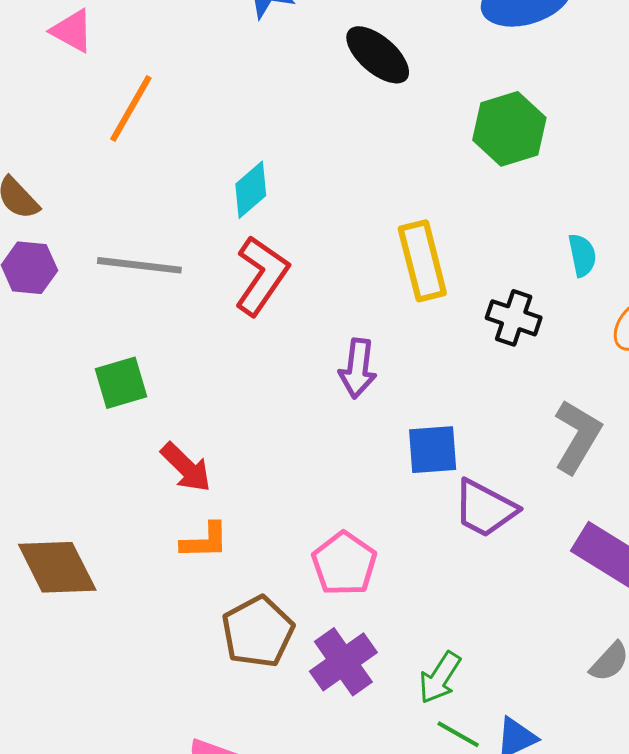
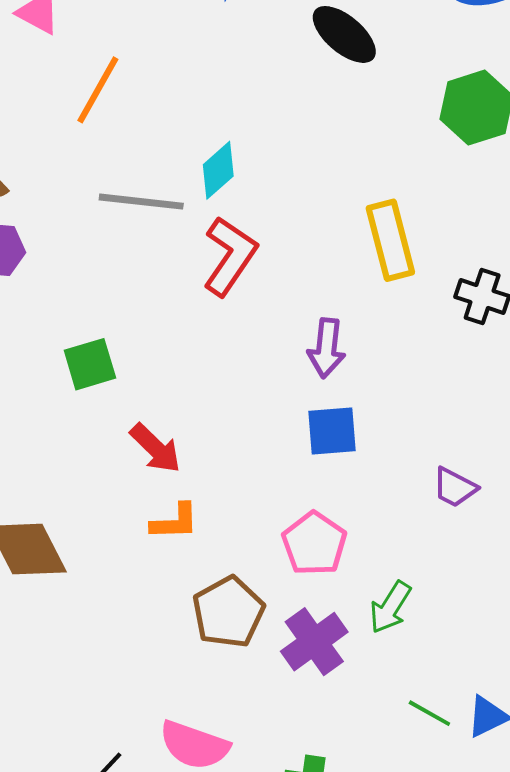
gray line: (139, 265) -> (141, 202), moved
blue square: (433, 450) -> (332, 431), moved
purple trapezoid: (485, 509) -> (455, 487), size x0.7
green arrow: (440, 678) -> (390, 607), moved

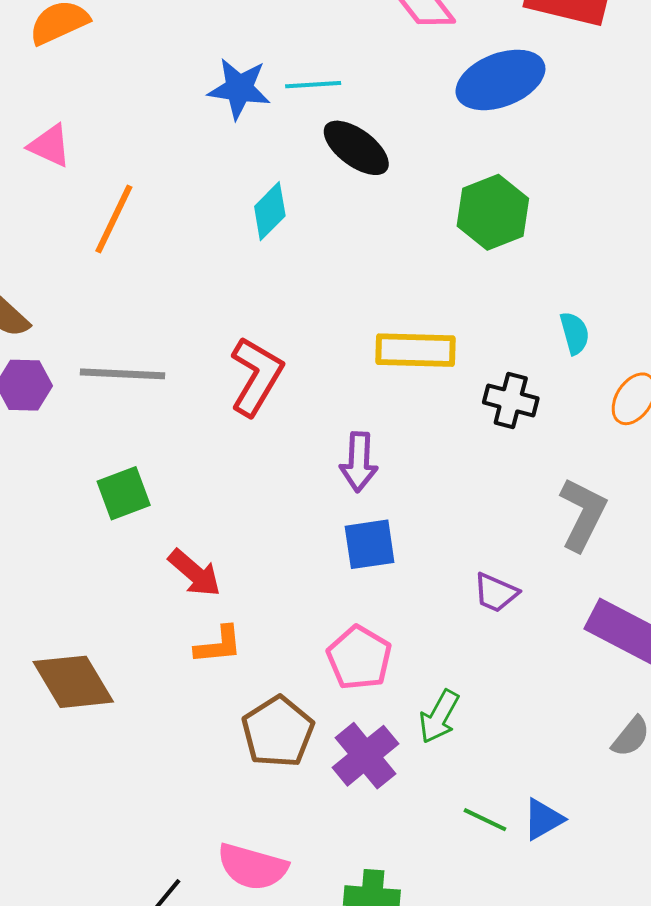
cyan diamond: (218, 170) -> (270, 211), moved
gray line: (141, 202) -> (122, 374), moved
yellow rectangle: (390, 240) -> (416, 350), turned -70

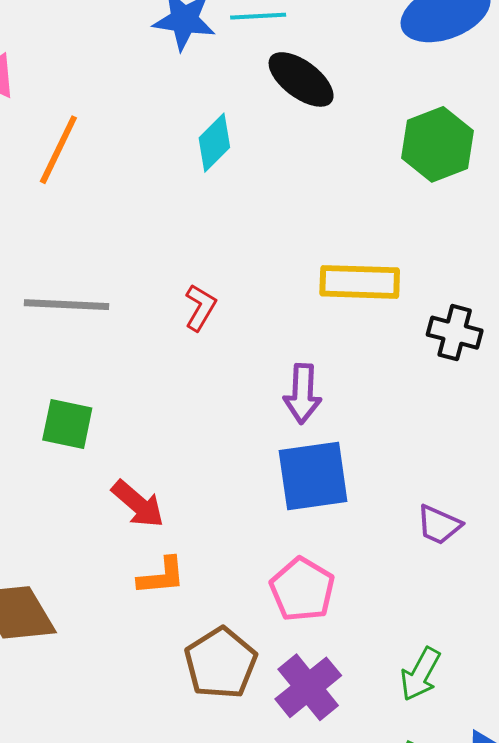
red L-shape: (256, 376) -> (200, 308), size x0.6
green square: (124, 493) -> (67, 424), turned 32
blue square: (370, 544) -> (313, 476), size x1.4
green arrow: (439, 717) -> (420, 674), moved

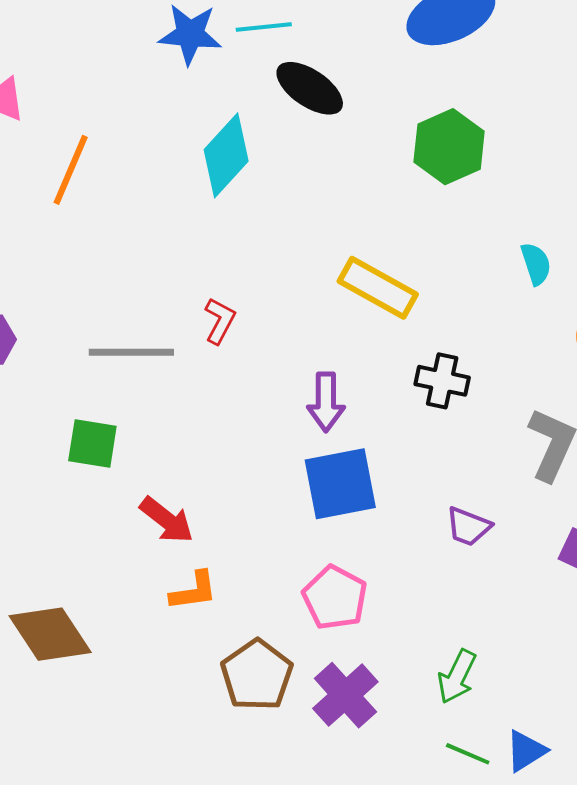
cyan diamond: (214, 143) -> (226, 155), size x1.4
yellow rectangle: (360, 282) -> (378, 288), turned 30
gray line: (67, 305) -> (131, 352), moved
black cross: (455, 333) -> (442, 381), moved

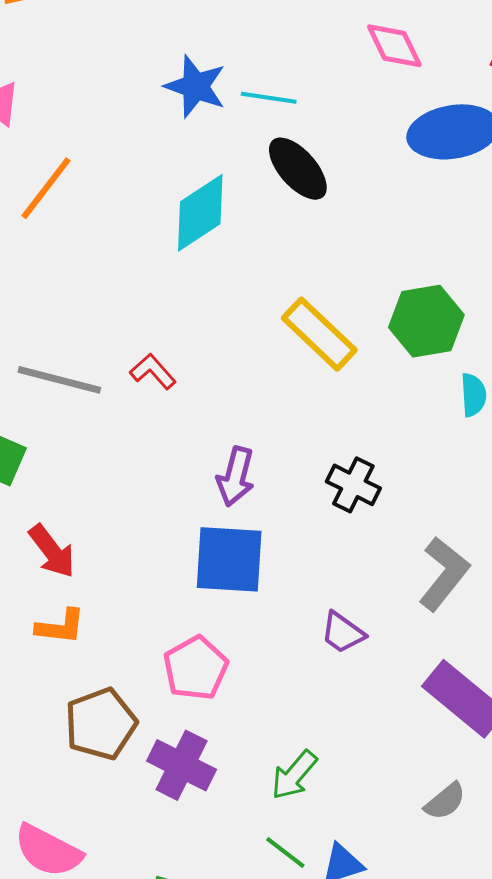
green hexagon: (449, 147) -> (426, 321), moved
yellow rectangle: (378, 288) -> (319, 334), moved
red L-shape: (220, 321) -> (153, 371), turned -84
purple cross: (345, 695) -> (182, 765), turned -36

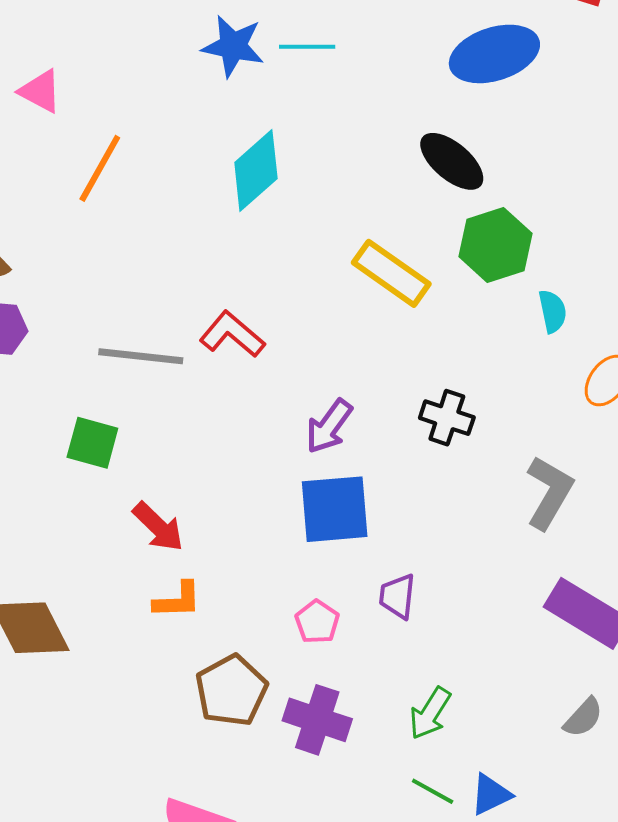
black ellipse: (298, 169) -> (452, 161), moved
red L-shape: (153, 371) -> (232, 334), size x1.4
purple arrow: (236, 476) -> (329, 426), turned 30
purple trapezoid: (343, 633) -> (397, 596), moved, turned 69
pink pentagon: (196, 668) -> (317, 622), size x0.7

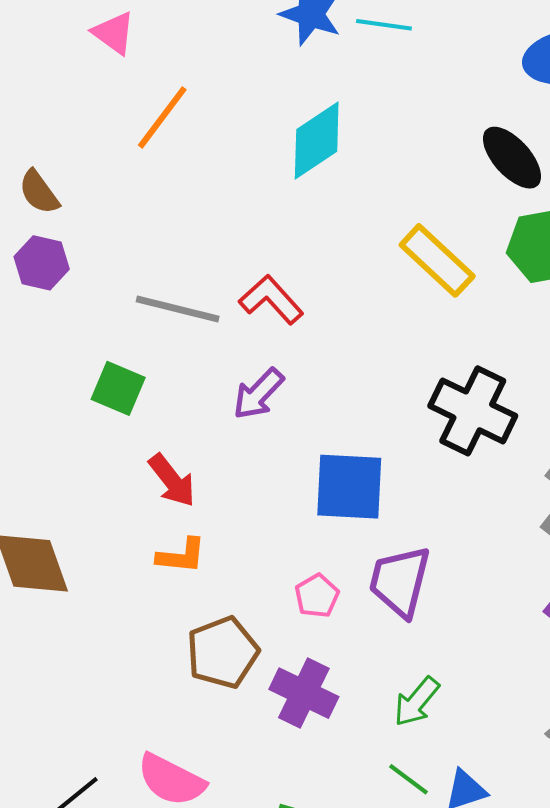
black cross: (447, 418) -> (473, 411), size x1.6
purple arrow: (329, 426) -> (258, 394), moved
purple trapezoid: (397, 596) -> (400, 581), size x1.6

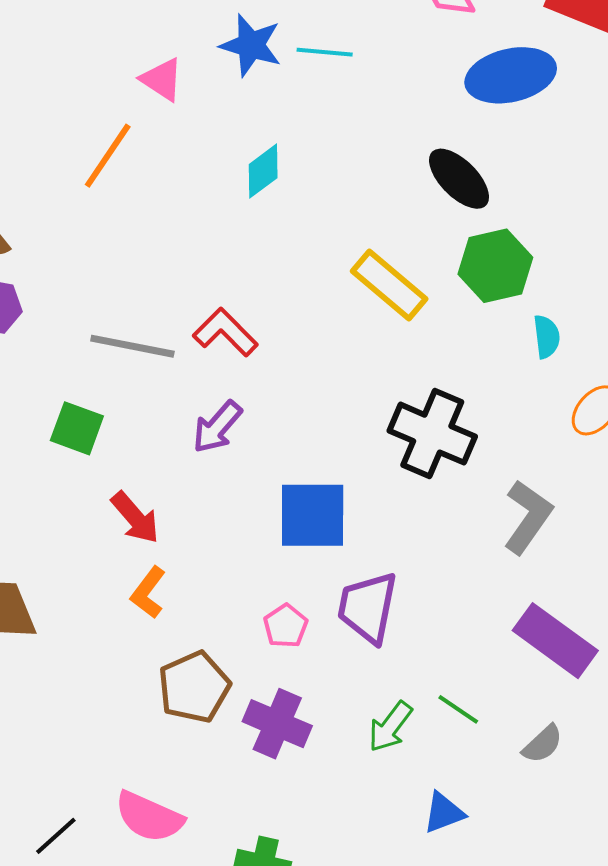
pink triangle: (114, 33) -> (162, 79), moved
cyan diamond: (317, 140) -> (263, 171), size x0.7
orange L-shape: (181, 556) -> (148, 592), turned 124
green line: (409, 779) -> (458, 709), moved

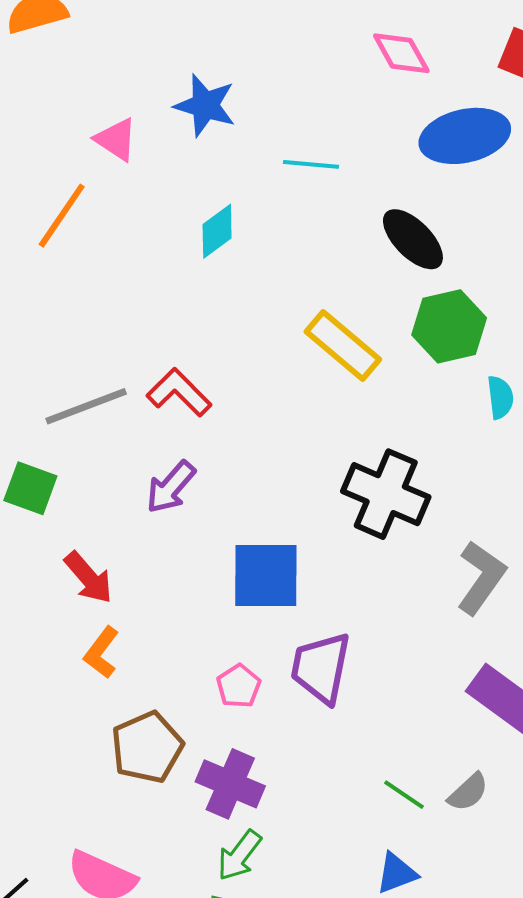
cyan line: (325, 52) -> (311, 164), moved
gray line: (132, 346) -> (86, 406), turned -32
green line: (458, 709) -> (404, 795), moved
green arrow: (390, 727) -> (239, 855), moved
gray semicircle: (543, 744) -> (468, 792), moved

